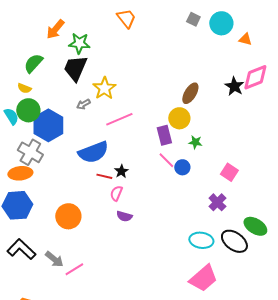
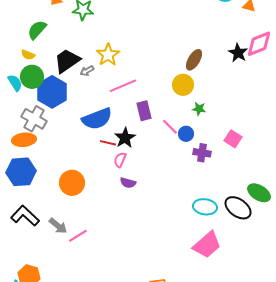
black trapezoid: (75, 68) -> (67, 61), moved, turned 32
purple rectangle: (164, 135) -> (144, 111), moved
black star: (121, 171) -> (125, 138), size x1.5
purple cross: (217, 202) -> (202, 153), moved, turned -36

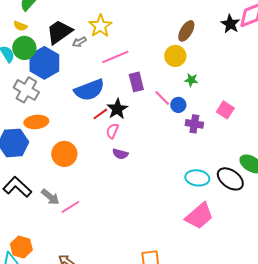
orange ellipse: (24, 140) -> (36, 122), moved
red line: (108, 143) -> (100, 114), turned -49

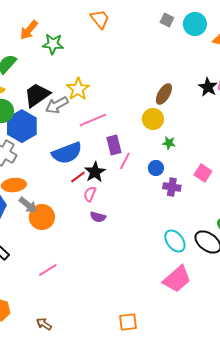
gray arrow: (79, 42) -> (57, 105), size x1.6
pink line: (162, 98) -> (125, 161), moved, turned 72
cyan ellipse: (197, 178) -> (175, 241), turned 45
gray arrow: (50, 197) -> (28, 205), moved

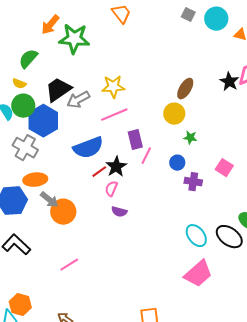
green star: (53, 44) -> (74, 39), size x1.4
yellow star: (78, 89) -> (113, 87), moved, turned 30

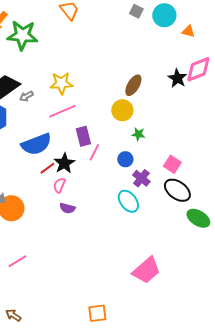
gray arrow: (78, 100) -> (26, 96), size x0.6
purple cross: (193, 182) -> (141, 178), turned 30
cyan ellipse: (196, 236) -> (128, 201), moved
black ellipse: (229, 237) -> (177, 190), moved

